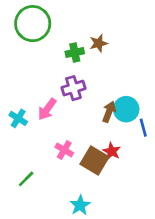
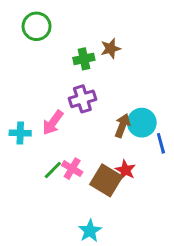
green circle: (33, 24) -> (37, 26), size x0.7
cyan cross: (18, 118) -> (20, 133), turned -30
green line: (26, 179) -> (53, 170), moved

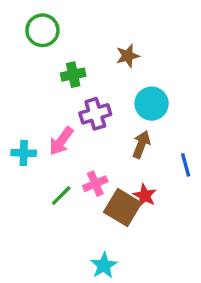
green cross: (84, 59) -> (73, 75), moved
cyan circle: (142, 123) -> (152, 104), moved
pink cross: (72, 169) -> (95, 184), moved, turned 36

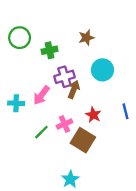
green circle: (42, 30) -> (20, 38), moved
brown arrow: (141, 144) -> (74, 89), moved
red star: (145, 196) -> (93, 115), moved

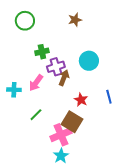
green circle: (20, 38) -> (25, 21), moved
brown star: (86, 38) -> (75, 20), moved
green cross: (50, 50) -> (42, 52), moved
pink cross: (64, 124) -> (61, 135), moved, size x1.5

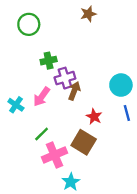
brown star: (75, 20) -> (88, 14), moved
cyan circle: (89, 61) -> (121, 85), moved
cyan cross: (14, 90) -> (16, 105), turned 32
pink cross: (61, 135) -> (54, 155), moved

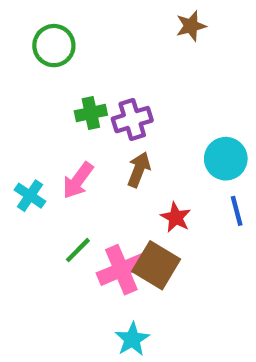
brown star: (88, 14) -> (191, 26), moved
purple cross: (65, 78) -> (132, 120), moved
pink cross: (54, 155) -> (121, 270), moved

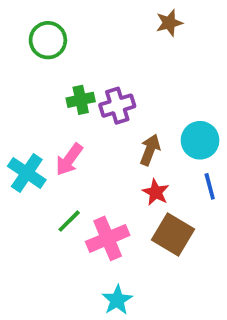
brown arrow: (139, 170) -> (150, 150), moved
cyan cross: (30, 196) -> (27, 173), size x1.4
brown square: (156, 265) -> (173, 235), moved

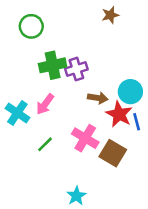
green cross: (81, 100) -> (53, 65), size x1.5
brown arrow: (150, 150) -> (98, 98), turned 78
red star: (156, 192) -> (119, 114), moved, size x1.5
pink cross: (108, 238) -> (85, 138), moved, turned -36

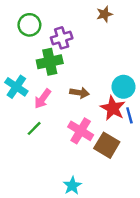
purple cross: (76, 69) -> (62, 38), moved
brown arrow: (98, 98) -> (79, 93), moved
cyan cross: (17, 113) -> (16, 87), moved
green line: (45, 144) -> (34, 128), moved

